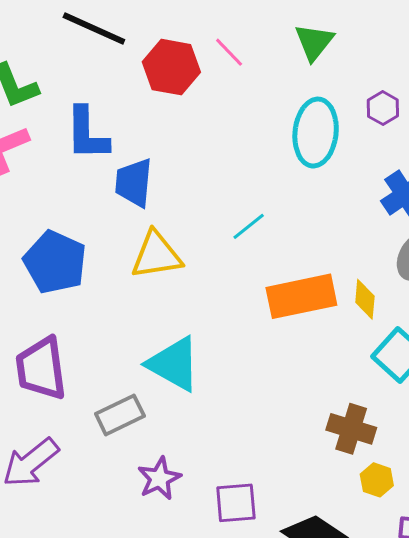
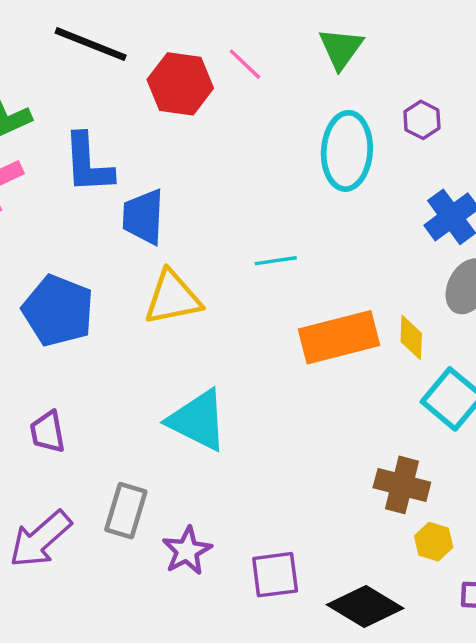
cyan line: (249, 226) -> (276, 261), turned 33
purple trapezoid: (41, 368) -> (48, 432), size x0.6
gray rectangle: (120, 415) -> (126, 511), moved, turned -45

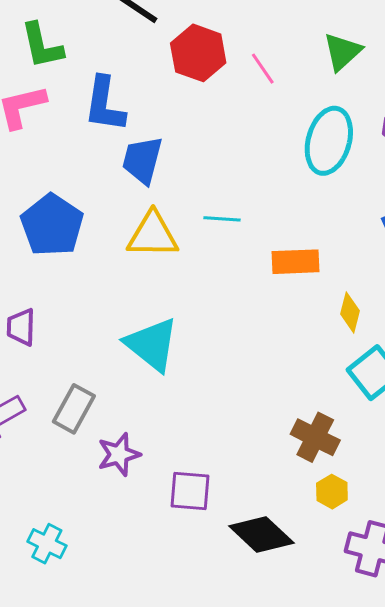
pink line: (245, 64) -> (263, 69), moved
cyan line: (276, 261) -> (222, 219), moved
orange rectangle: (339, 337) -> (295, 262), moved, size x0.7

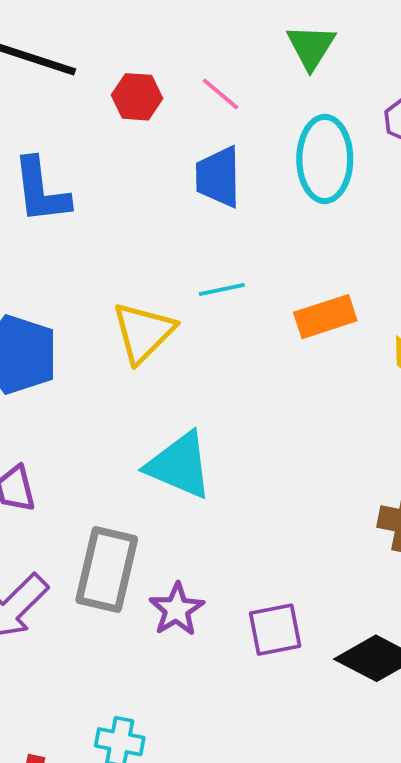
red hexagon: (198, 53) -> (137, 97), size x0.7
blue trapezoid: (142, 160) -> (218, 177), moved
yellow triangle: (153, 235) -> (143, 332), turned -30
gray rectangle: (74, 409) -> (107, 570), size x1.4

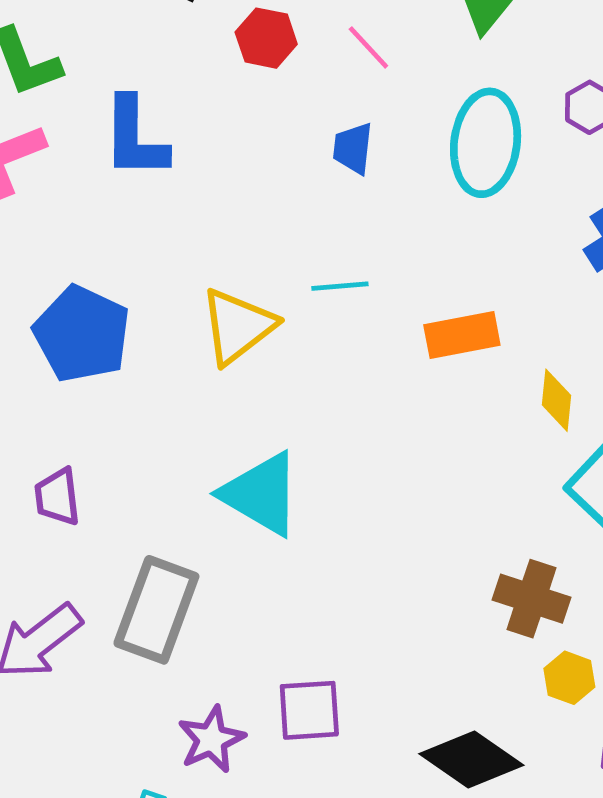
blue trapezoid: (218, 177) -> (353, 148), size x0.7
purple star: (177, 609) -> (211, 739), moved
purple square: (275, 630) -> (309, 710), moved

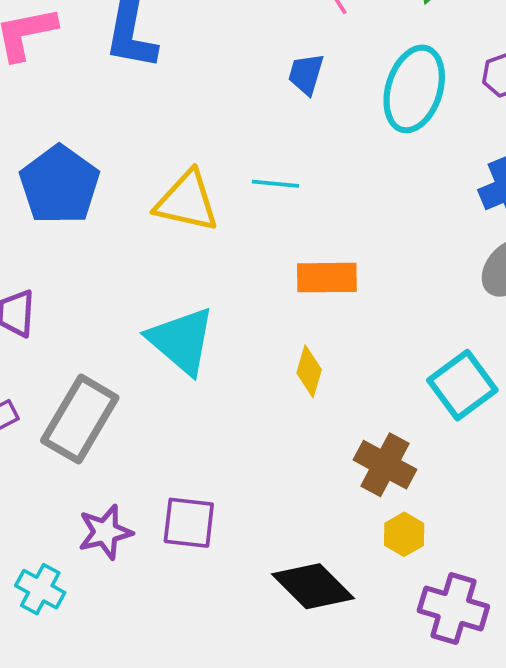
yellow triangle: (238, 326) -> (187, 201), turned 40
orange rectangle: (462, 335) -> (327, 278), moved
yellow diamond: (556, 400) -> (309, 371), moved

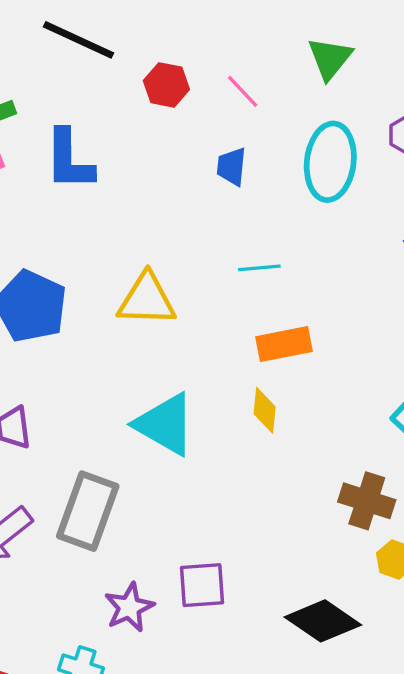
cyan line: (275, 184) -> (259, 268), moved
yellow diamond: (309, 371) -> (265, 410), moved

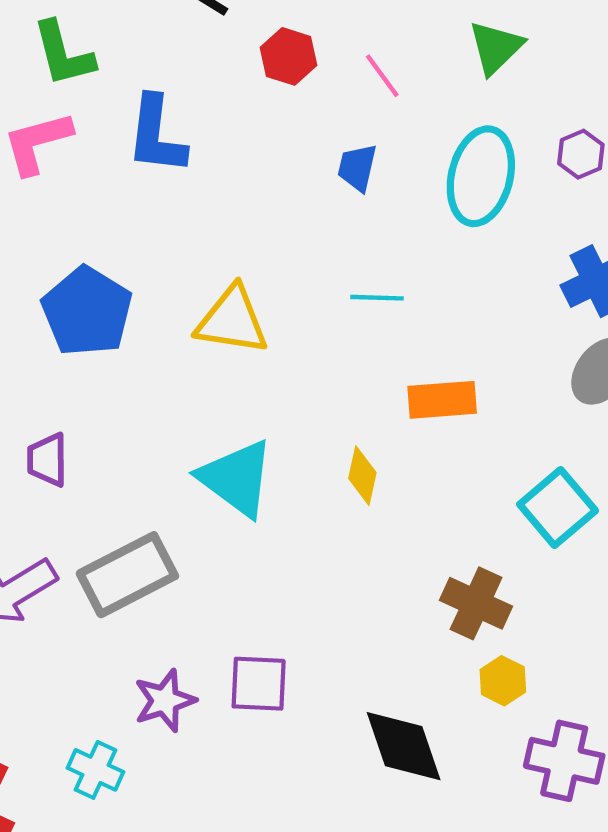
orange rectangle: (284, 344) -> (442, 400), moved
gray rectangle: (88, 511) -> (127, 575), turned 36
black diamond: (323, 621) -> (404, 746), turned 30

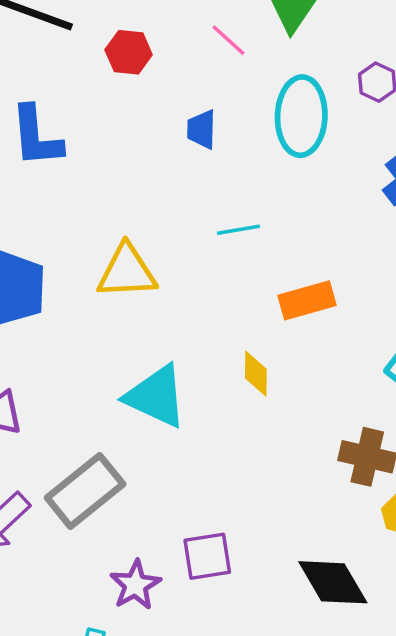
pink line: (382, 76) -> (228, 40), moved

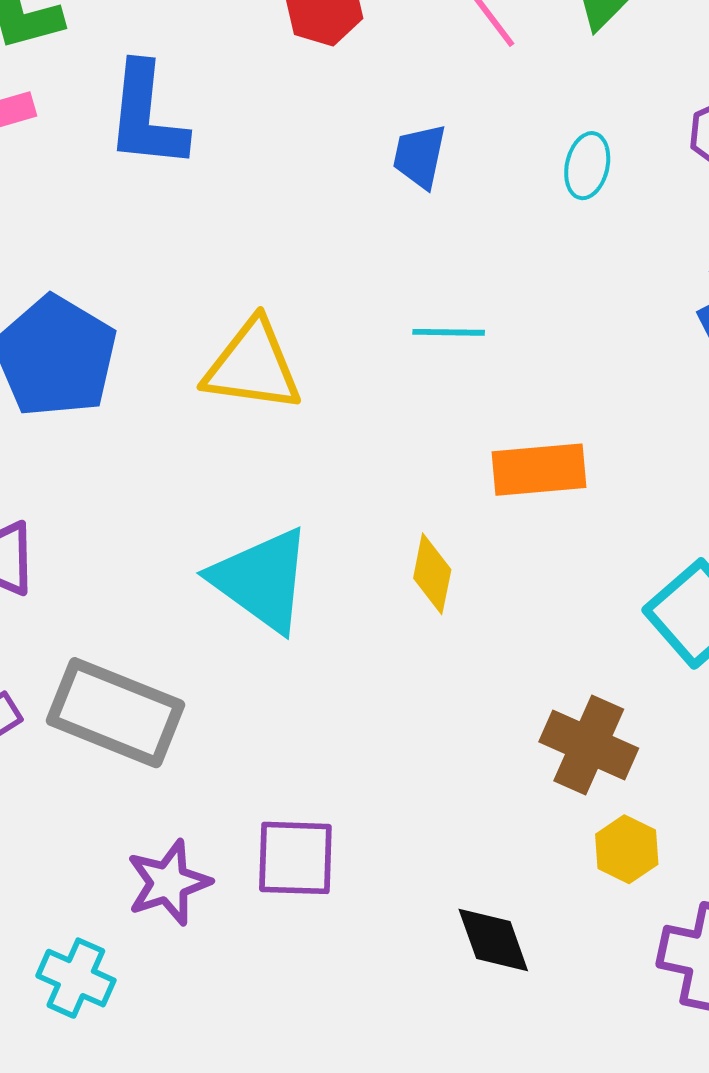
cyan ellipse: (301, 116) -> (587, 166), size x0.5
gray rectangle: (85, 491) -> (116, 713), turned 50
black diamond: (333, 582) -> (493, 940), size x0.7

